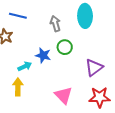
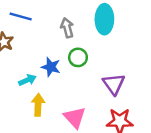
purple triangle: (94, 68) -> (114, 84), turned -30
yellow arrow: (18, 87) -> (38, 105), moved

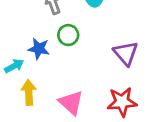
purple triangle: (114, 84) -> (126, 53), moved

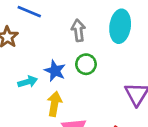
yellow arrow: (29, 92) -> (54, 104), moved

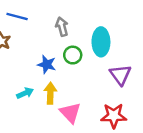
cyan ellipse: (120, 26) -> (101, 42), moved
cyan arrow: (28, 82) -> (25, 93), moved

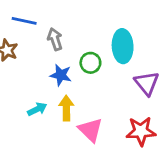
gray arrow: (62, 27) -> (55, 39), moved

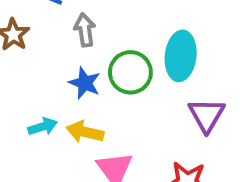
green circle: (90, 63) -> (130, 72), size x1.4
yellow arrow: (66, 108) -> (85, 132), turned -85

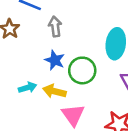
green circle: (130, 72) -> (82, 70), moved

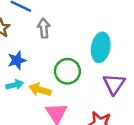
blue star: (55, 60) -> (17, 60), moved, turned 30

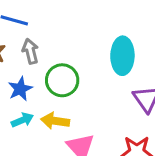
gray arrow: (44, 28) -> (30, 51), moved
green circle: (67, 71) -> (62, 80), moved

